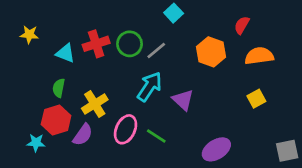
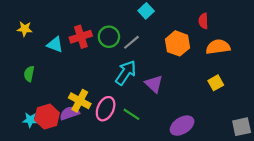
red semicircle: (242, 25) -> (203, 21), turned -32
green semicircle: (59, 88) -> (29, 74), moved
yellow cross: (95, 104) -> (80, 101), moved, turned -30
red hexagon: (56, 120) -> (47, 117), moved
purple semicircle: (83, 135) -> (70, 113), turned -144

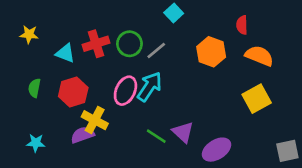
orange semicircle: (218, 47) -> (259, 56), turned 30
yellow square: (216, 83) -> (257, 99), size x1.5
purple triangle: (154, 84) -> (183, 132), moved
pink ellipse: (106, 109) -> (125, 91), moved
red hexagon: (47, 117) -> (73, 92), moved

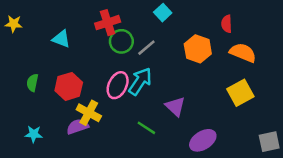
yellow star: (29, 34) -> (14, 24), moved
red cross: (96, 44) -> (108, 23), moved
cyan triangle: (65, 53) -> (61, 39), moved
purple triangle: (183, 132) -> (175, 107), moved

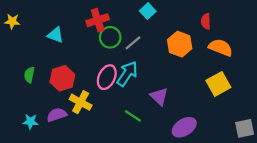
purple semicircle: (78, 127) -> (57, 115), moved

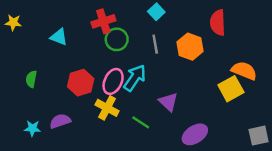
red semicircle: (206, 21) -> (218, 23), size x1.5
gray line: (133, 43) -> (155, 44), moved, turned -60
orange semicircle: (221, 48) -> (244, 71), moved
red hexagon: (62, 78) -> (81, 83), moved
yellow cross: (81, 102) -> (107, 108), moved

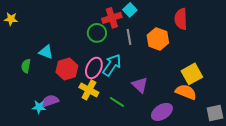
red cross: (103, 21) -> (112, 18), moved
cyan triangle: (59, 37) -> (46, 52), moved
orange semicircle: (244, 71) -> (186, 92), moved
cyan star: (32, 128) -> (39, 107), moved

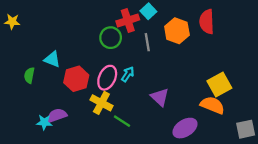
orange hexagon: (158, 39) -> (177, 31), moved
cyan arrow: (112, 65) -> (128, 74), size x0.6
green line: (117, 102) -> (122, 121), moved

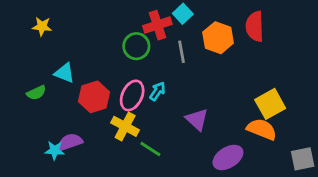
yellow star: (12, 22) -> (42, 26), moved
green semicircle: (29, 75) -> (36, 93), turned -126

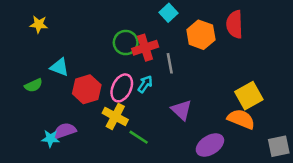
red cross: (157, 25) -> (145, 48), moved
gray line: (181, 52) -> (170, 63), moved

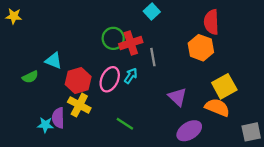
yellow star: (39, 24) -> (14, 16), moved
orange hexagon: (201, 35) -> (201, 48), moved
purple triangle: (181, 110) -> (178, 97), moved
yellow cross: (115, 116) -> (79, 105), moved
purple semicircle: (65, 131) -> (58, 118), turned -72

